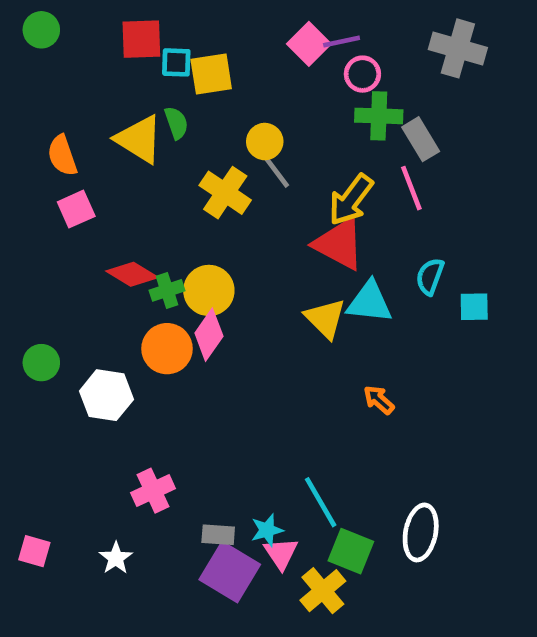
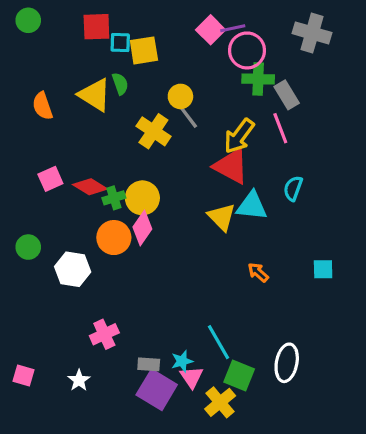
pink circle: (362, 74) -> (247, 50), size x1.5
pink square: (76, 209) -> (50, 179), moved
cyan square: (474, 307) -> (323, 269), moved

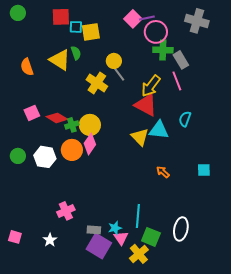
white hexagon: (73, 269) -> (45, 157), moved
cyan line: (218, 342) -> (138, 216), turned 35

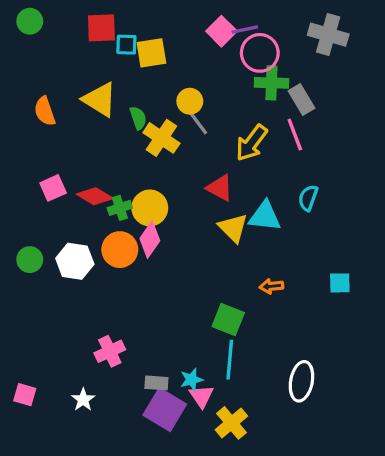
green semicircle: (76, 53) -> (138, 118), moved
red triangle: (146, 105) -> (220, 188), moved, size x0.7
orange arrow: (163, 172) -> (271, 286), turned -48
green square: (151, 237) -> (228, 320), moved

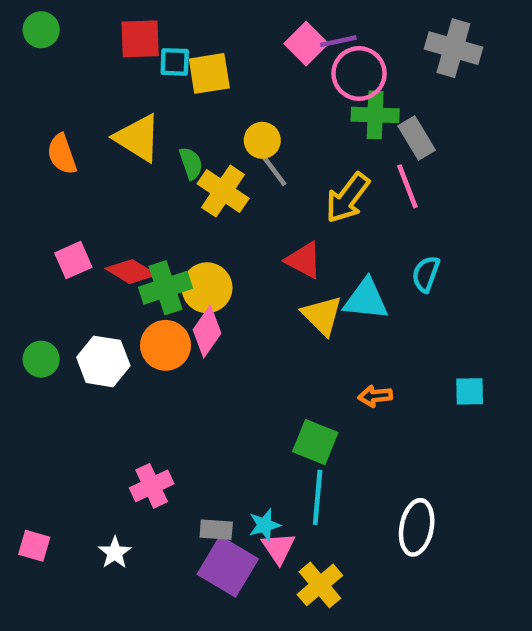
green cross: (120, 208) -> (166, 288), size x1.5

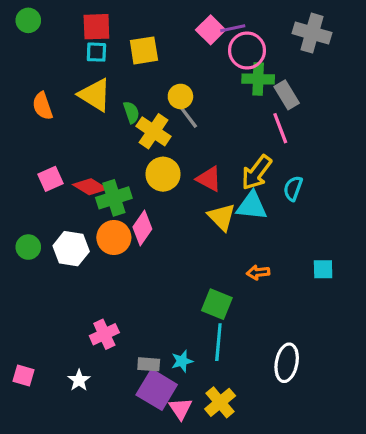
cyan square: (175, 62) -> (96, 52), moved
yellow arrow: (348, 198) -> (257, 173), moved
yellow circle: (207, 288) -> (163, 174), moved
pink triangle: (278, 548) -> (180, 409), moved

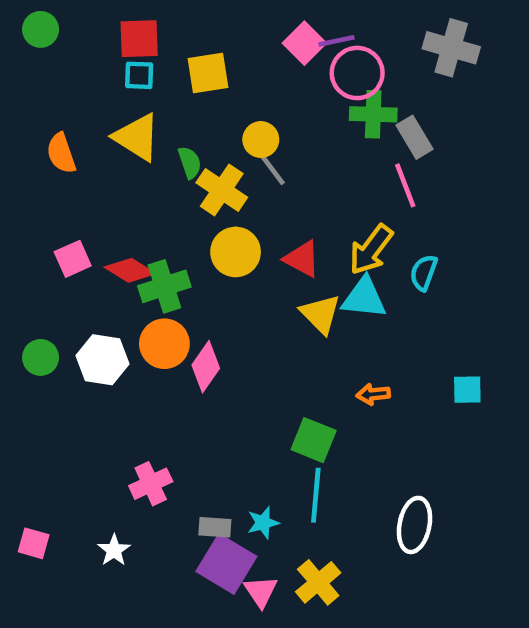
pink diamond: (142, 228) -> (206, 367), moved

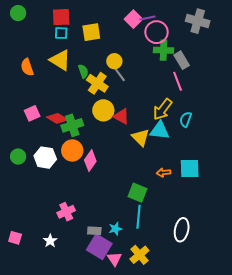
red triangle: (302, 259) -> (121, 116), moved
cyan square: (467, 390) -> (190, 169), moved, size x1.5

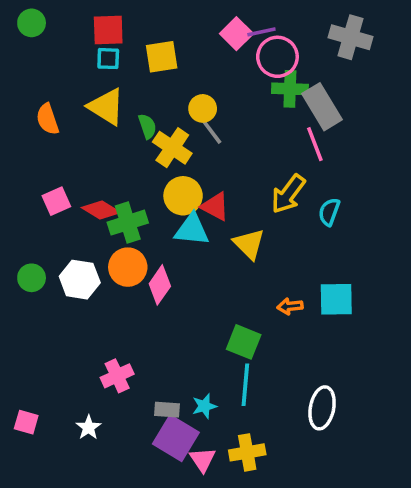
gray rectangle: (182, 60) -> (322, 107), size x1.4
cyan triangle: (160, 130) -> (192, 230), moved
yellow cross: (139, 255) -> (247, 452), turned 30

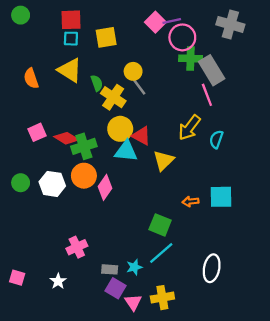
yellow triangle: (249, 244) -> (164, 160), turned 30
cyan line: (245, 385) -> (161, 253), turned 44
purple square: (176, 438) -> (116, 288), size x0.7

